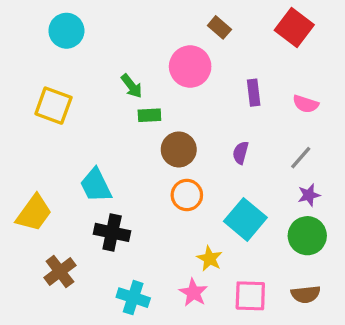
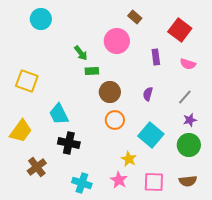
red square: (294, 27) -> (180, 30), moved
yellow square: (53, 106) -> (27, 81), moved

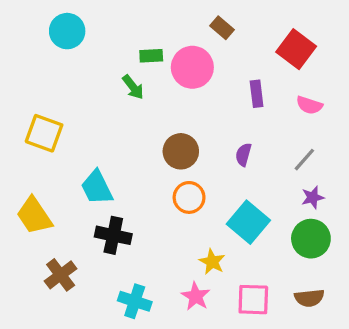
green rectangle: (92, 71) -> (151, 56), moved
yellow trapezoid: (21, 131) -> (34, 216), turned 110

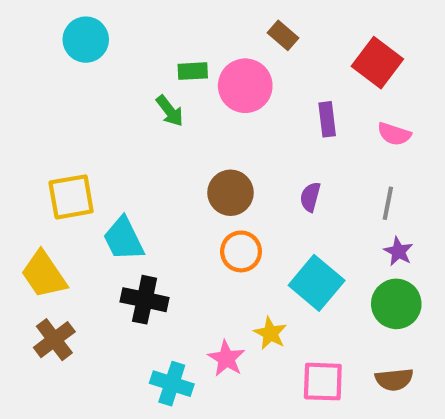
yellow square: (44, 133) -> (71, 197), moved, turned -30
gray line: (304, 160) -> (388, 203), turned -30
purple star: (313, 197) -> (398, 251), turned -30
brown cross: (61, 275) -> (54, 340), moved
pink star: (196, 296) -> (226, 358), moved

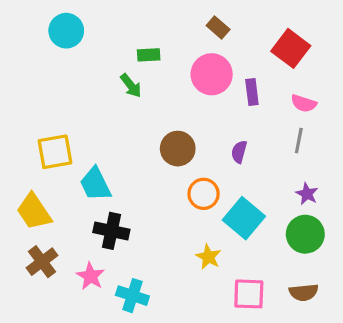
pink circle: (245, 86) -> (212, 74), moved
gray line: (388, 203) -> (299, 141), moved
orange circle: (241, 251) -> (204, 194), moved
pink star: (226, 358) -> (90, 276), moved

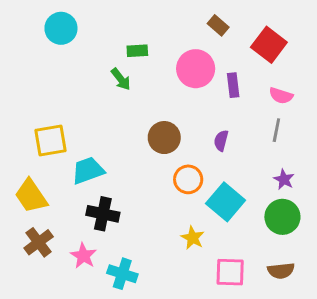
brown rectangle: (218, 27) -> (218, 25), moved
cyan trapezoid: (95, 184) -> (88, 170), turned 96

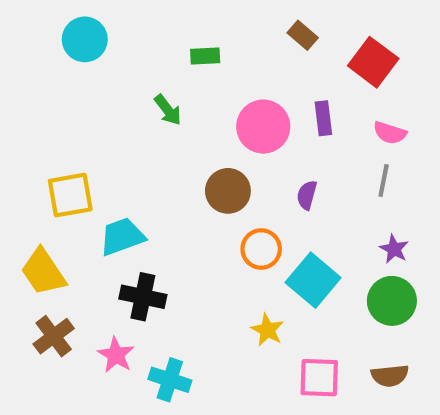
green rectangle: (137, 51) -> (205, 56), moved
pink circle: (196, 69) -> (263, 127), moved

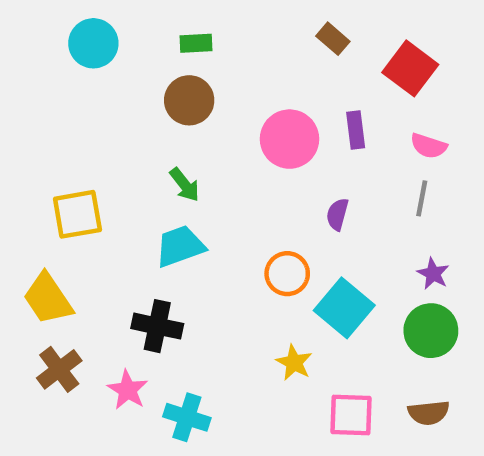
green rectangle: (205, 56) -> (196, 43), moved
green arrow: (168, 110) -> (185, 185), moved
brown circle: (228, 191) -> (189, 100), moved
cyan trapezoid: (122, 237) -> (180, 246), moved

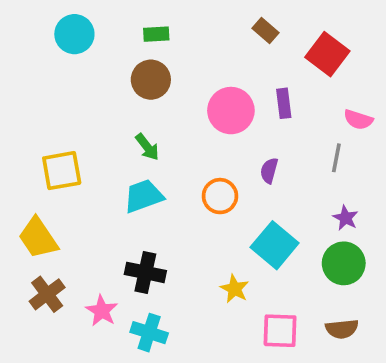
pink semicircle: (429, 146) -> (358, 120), moved
orange circle: (287, 274) -> (220, 196), moved
black cross: (157, 326) -> (145, 272), moved

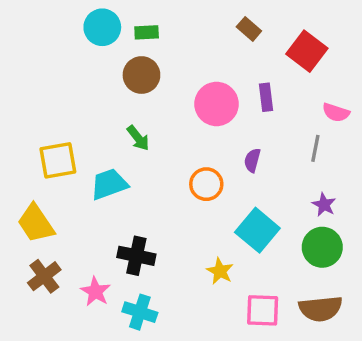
cyan circle: (74, 34) -> (102, 27), moved
cyan trapezoid: (144, 196) -> (109, 184), moved
brown semicircle: (342, 329) -> (321, 309), size x1.4

